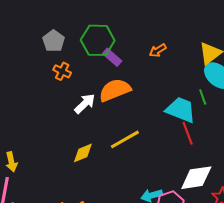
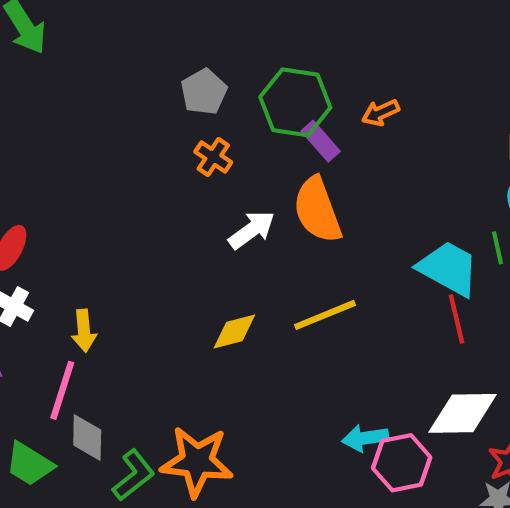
orange arrow: (158, 50) -> (381, 113), moved
orange semicircle: (115, 90) -> (317, 210), turned -96

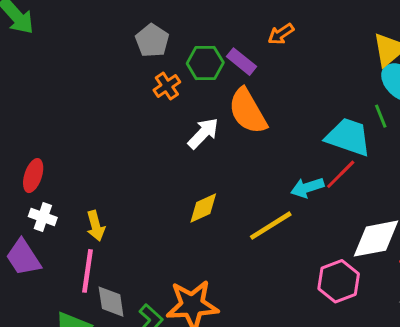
green hexagon: (295, 102) -> (205, 63), moved, size x0.7
orange cross: (213, 157) -> (167, 86), turned 32
yellow line: (325, 315) -> (271, 226), moved
red line: (457, 319) -> (341, 174), moved, turned 68
cyan arrow: (365, 438) -> (307, 188), moved

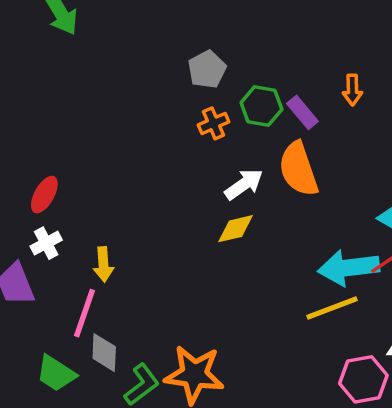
orange arrow: (281, 34) -> (352, 90), turned -68
cyan arrow: (307, 188) -> (349, 268), size x1.6
yellow diamond: (203, 208) -> (236, 229), moved
white cross: (43, 217) -> (46, 243), turned 32
yellow line: (271, 226) -> (332, 308), moved

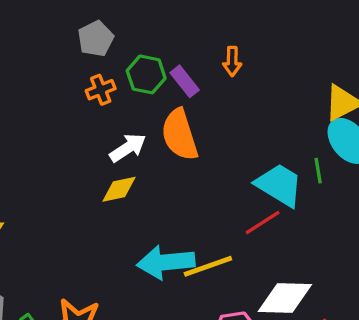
cyan arrow: (349, 268) -> (166, 262), moved

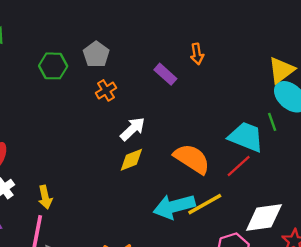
green hexagon: (146, 74) -> (53, 66), moved
orange semicircle: (180, 135) -> (192, 159), moved, turned 150

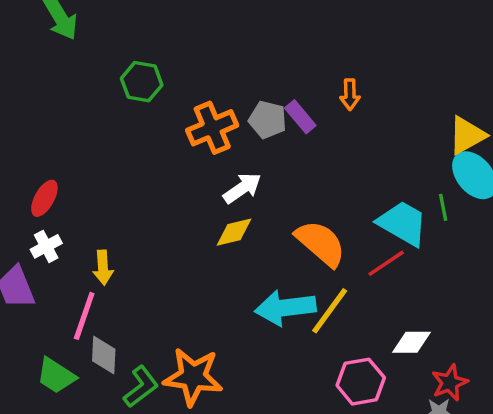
gray pentagon: (96, 54) -> (268, 120), moved, turned -30
orange cross: (106, 90) -> (212, 128), size x1.6
yellow line: (205, 204) -> (330, 311), turned -33
white diamond: (264, 217) -> (411, 342), size x0.7

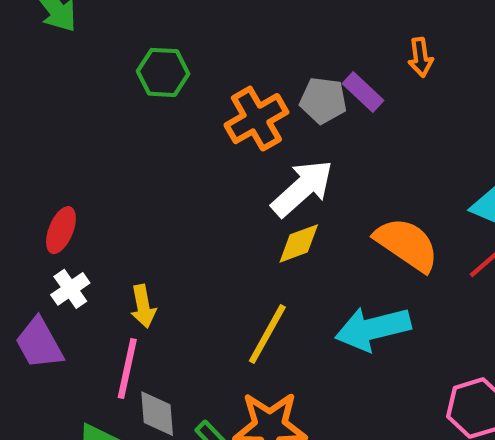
white arrow: (242, 188) -> (302, 188), size x1.4
yellow line: (330, 311) -> (267, 334), moved

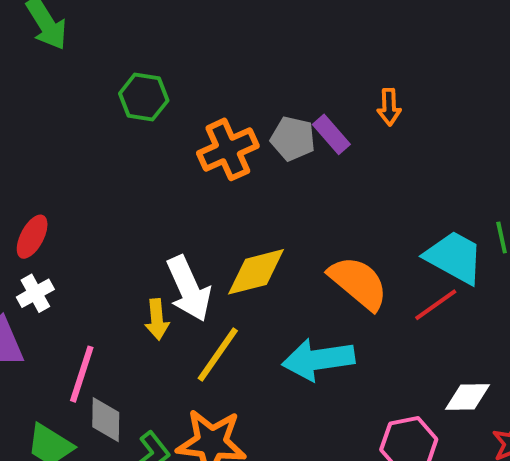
white arrow: (302, 188) -> (189, 289), moved, turned 102
yellow diamond: (299, 243) -> (256, 272), size x1.4
yellow arrow: (143, 306) -> (157, 319), moved

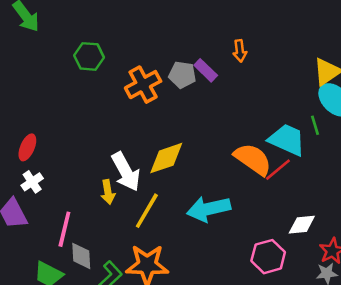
orange semicircle: (358, 283) -> (253, 159), moved

